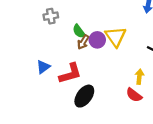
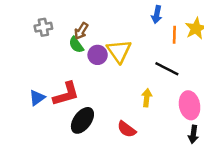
brown arrow: (83, 42) -> (81, 31), moved
blue triangle: (43, 67) -> (37, 98), moved
red semicircle: (134, 95) -> (127, 129), moved

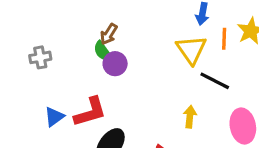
gray cross: (43, 27) -> (40, 57), moved
yellow triangle: (119, 51) -> (191, 50), moved
purple circle: (98, 55) -> (115, 64), moved

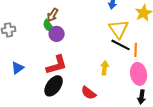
orange line: (224, 39) -> (136, 50), moved
yellow triangle: (191, 50) -> (119, 29), moved
red L-shape: (90, 112) -> (57, 65), moved

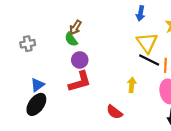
purple circle: (57, 34) -> (80, 60), moved
black ellipse: (54, 86) -> (36, 104), moved

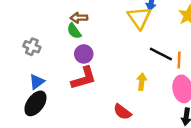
brown arrow: (75, 27) -> (79, 18), turned 56
yellow triangle: (147, 43) -> (139, 18), moved
gray cross: (28, 44) -> (32, 47), moved, turned 32

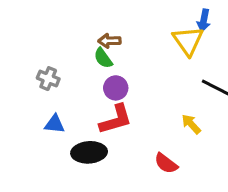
blue triangle: (37, 82) -> (54, 124), turned 42
yellow arrow: (142, 82) -> (191, 124), turned -49
black ellipse: (35, 103) -> (89, 152), moved, turned 50

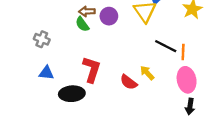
purple circle: (116, 88) -> (109, 16), moved
red L-shape: (116, 119) -> (92, 69), turned -56
red semicircle: (166, 163) -> (129, 82), moved

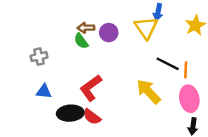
gray cross: (42, 39) -> (39, 57), turned -35
red L-shape: (92, 69) -> (91, 88), turned -144
yellow arrow: (147, 73) -> (148, 91), size x1.6
red semicircle: (129, 82) -> (92, 117), moved

